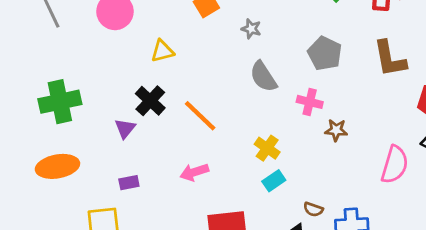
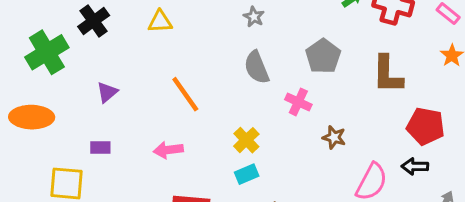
black cross: (150, 101) -> (94, 21), moved
green cross: (60, 102) -> (47, 52), turned -30
brown star: (336, 130) -> (334, 137), moved

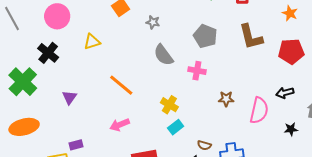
red pentagon: (426, 126) -> (291, 51), moved
brown star: (334, 137) -> (226, 99), moved
purple rectangle: (100, 148) -> (76, 145), moved

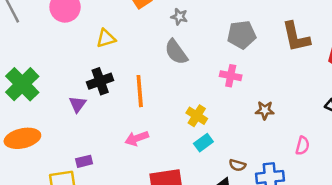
gray pentagon: (205, 36) -> (242, 35), turned -30
black cross: (48, 53) -> (100, 81), moved, turned 30
gray semicircle: (163, 55) -> (176, 52), moved
orange line: (121, 85) -> (140, 91), turned 44
pink semicircle: (259, 110) -> (303, 146), moved, size x0.6

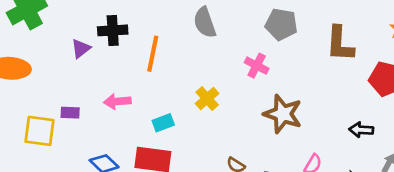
brown star: (265, 110) -> (283, 114), size x1.8
pink arrow: (137, 138) -> (117, 101), moved
cyan rectangle: (203, 143) -> (163, 123), moved

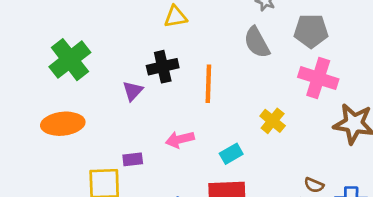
gray pentagon: (281, 24) -> (311, 31), moved
pink cross: (257, 66) -> (318, 78), size x1.5

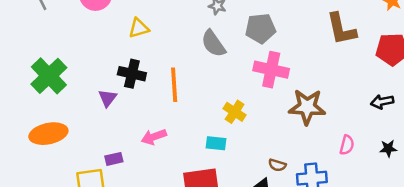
black cross: (163, 67) -> (132, 74), turned 32
cyan rectangle: (231, 154) -> (216, 143), moved, turned 42

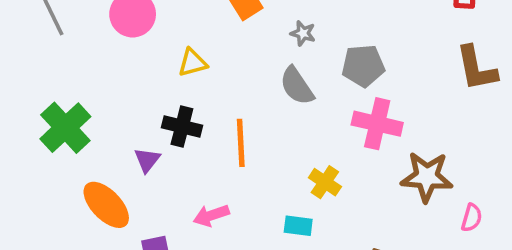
orange ellipse: (48, 134) -> (106, 205), moved, turned 57
pink semicircle: (347, 145) -> (472, 218), moved

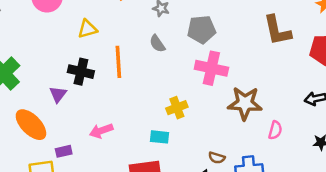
gray semicircle: (297, 86) -> (157, 44), size x0.7
orange line: (241, 143) -> (118, 62), moved
yellow cross: (325, 182) -> (177, 108), turned 36

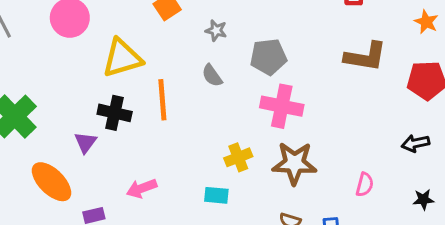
yellow triangle: (87, 29) -> (122, 58), size x1.6
brown L-shape: (277, 30) -> (365, 57), turned -68
brown star: (245, 103) -> (294, 163), moved

